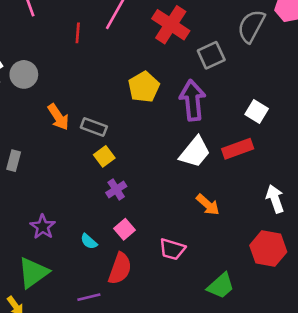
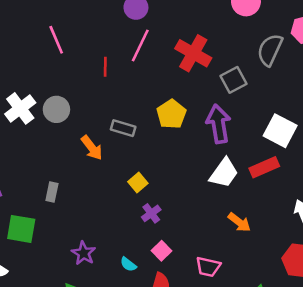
white square: (257, 112) -> (280, 131), size x1.5
gray rectangle: (94, 127) -> (123, 128), moved

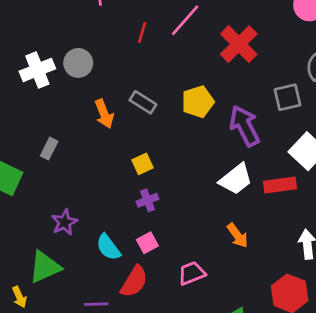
gray square: (233, 80) -> (288, 97), moved
white cross: (20, 108) -> (37, 70), moved
purple arrow: (218, 124) -> (245, 126), turned -33
cyan semicircle: (128, 264) -> (108, 247), size x1.5
pink trapezoid: (208, 267) -> (192, 273), turned 130

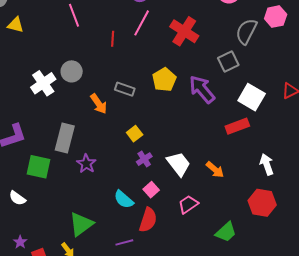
gray rectangle: (49, 149) -> (65, 138), size x1.8
white trapezoid: (236, 179) -> (179, 164), moved, turned -76
purple star: (64, 222) -> (86, 164), moved

